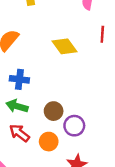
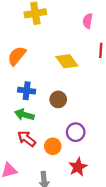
brown circle: (54, 111) -> (58, 99), moved

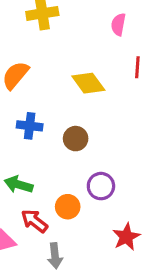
green arrow: (24, 115) -> (19, 185), moved
red arrow: (27, 139) -> (34, 221), moved
red star: (78, 167) -> (126, 237), moved

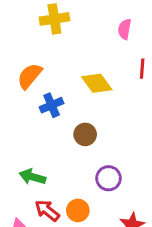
blue cross: (30, 126) -> (52, 105), moved, turned -30
orange circle: (68, 207) -> (78, 210), moved

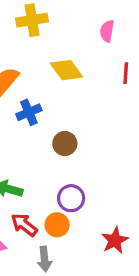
yellow diamond: (97, 83) -> (66, 70), moved
purple circle: (109, 178) -> (71, 198), moved

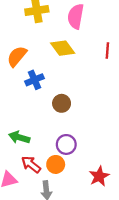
pink semicircle: (107, 31) -> (76, 16), moved, size x1.5

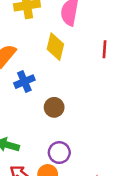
yellow diamond: (63, 48) -> (55, 47), turned 50

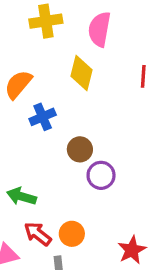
purple circle: (59, 153) -> (101, 175), moved

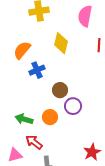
pink semicircle: (99, 29) -> (85, 16), moved
orange circle: (72, 234) -> (50, 117), moved

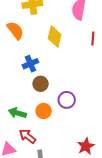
orange semicircle: (22, 50) -> (15, 30), moved, turned 102
brown circle: (60, 90) -> (41, 84), moved

